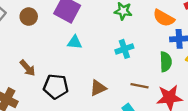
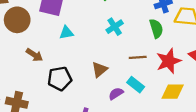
brown circle: (29, 17) -> (17, 20), size x1.5
brown arrow: (28, 68) -> (34, 55), moved

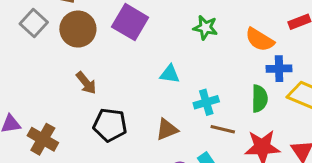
cyan cross: (115, 27) -> (206, 102), moved
cyan triangle: (66, 33) -> (170, 74), moved

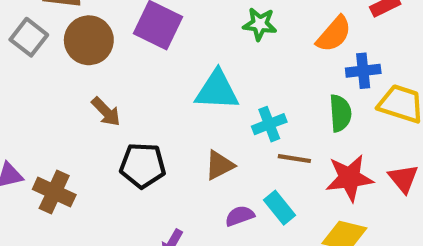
orange semicircle: (260, 40) -> (334, 34), turned -76
cyan triangle: (170, 74) -> (217, 90), size x1.6

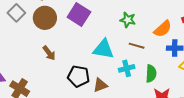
green semicircle: (340, 113) -> (151, 73), moved
brown line: (294, 159) -> (137, 46), moved
black pentagon: (143, 165) -> (79, 76), moved

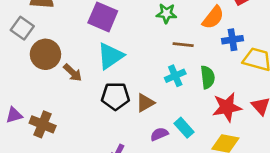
brown circle: (45, 18) -> (45, 54), moved
cyan triangle: (103, 49) -> (110, 56), moved, turned -35

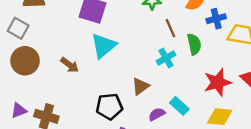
brown line: (183, 45) -> (170, 28), turned 66
brown circle: (45, 54) -> (25, 61), moved
green semicircle: (208, 77) -> (194, 44), moved
black pentagon: (115, 96) -> (109, 107), moved

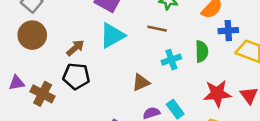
brown line: (170, 28) -> (157, 29), moved, turned -66
brown arrow: (70, 65) -> (75, 48), turned -90
black pentagon: (109, 107) -> (76, 76), moved

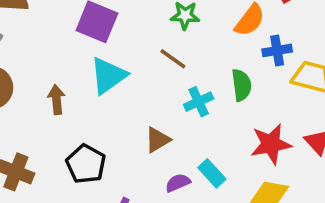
brown line: (157, 29) -> (173, 59), turned 30
brown arrow: (75, 48) -> (56, 100), turned -48
black pentagon: (76, 76) -> (86, 164), moved, turned 30

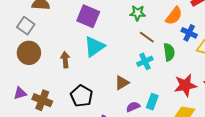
blue cross: (277, 50) -> (189, 33), turned 35
brown line: (173, 59) -> (147, 37), moved
cyan rectangle: (212, 173) -> (152, 102), turned 63

